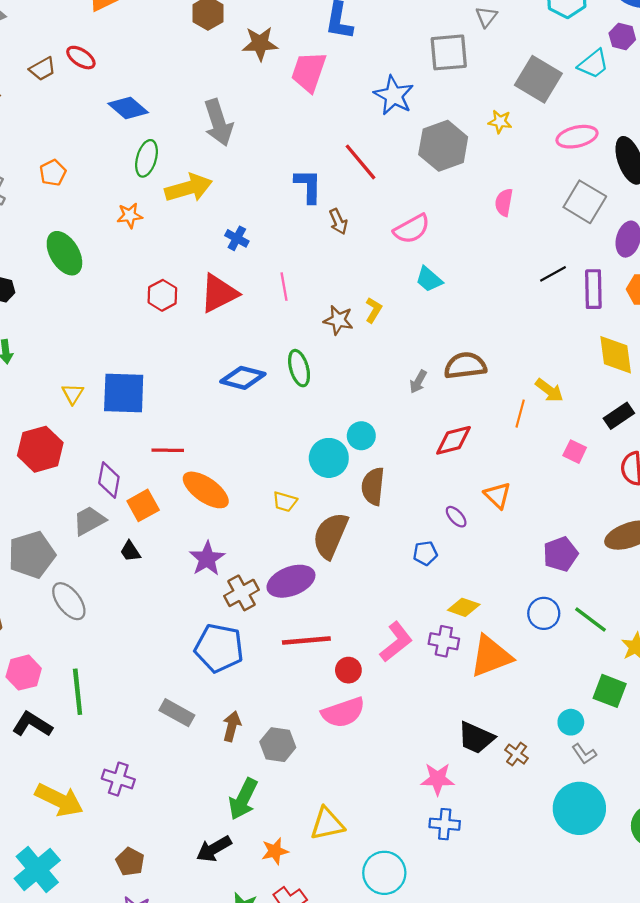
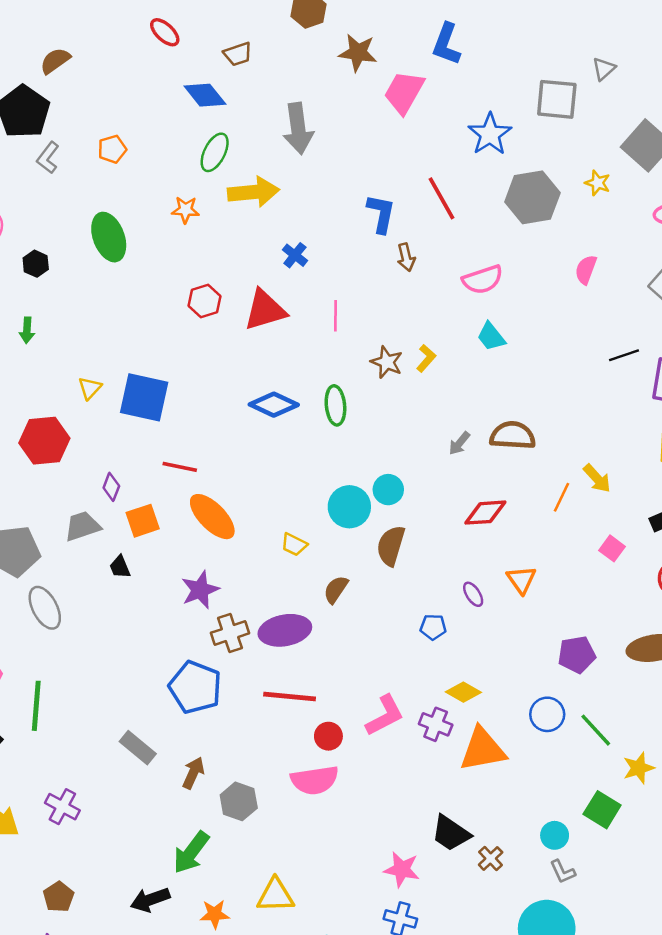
brown trapezoid: (42, 69) -> (238, 54), moved
purple diamond: (109, 480) -> (111, 487), size x0.7
brown semicircle: (330, 535) -> (336, 589), size x0.6

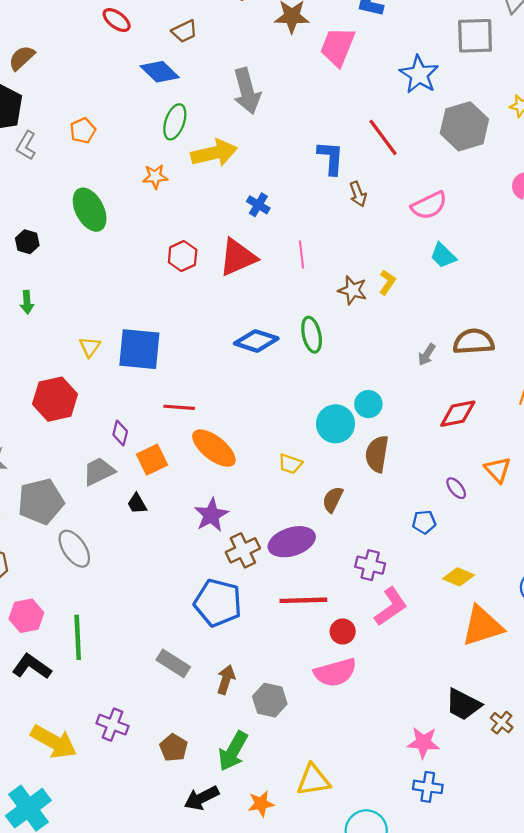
purple cross: (436, 724) -> (370, 565), moved
brown pentagon: (59, 897) -> (174, 748), moved

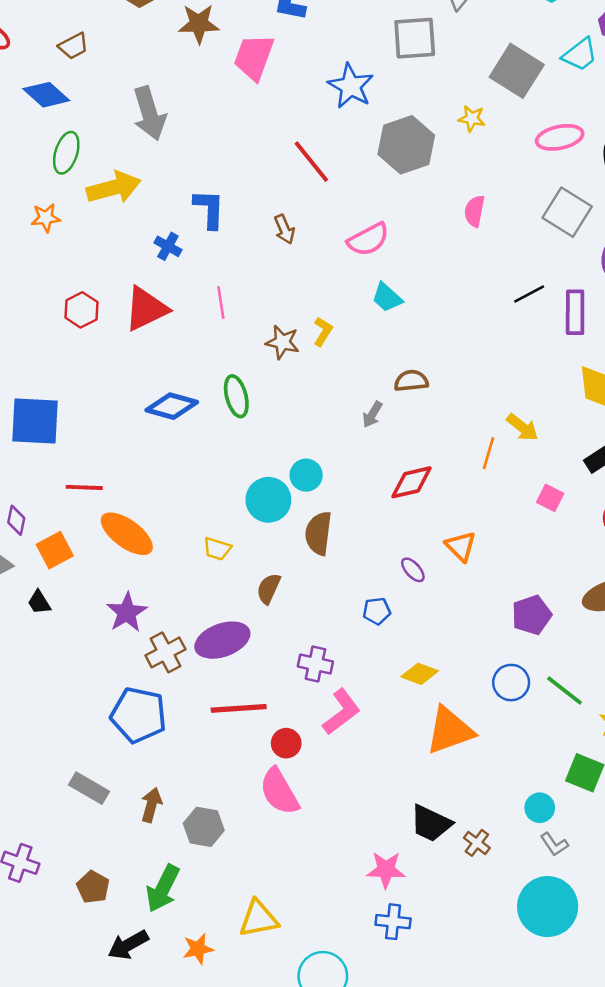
blue L-shape: (331, 158) -> (209, 209), moved
brown semicircle: (474, 342) -> (411, 381), moved, size x0.7
pink semicircle: (335, 672) -> (279, 791), turned 78

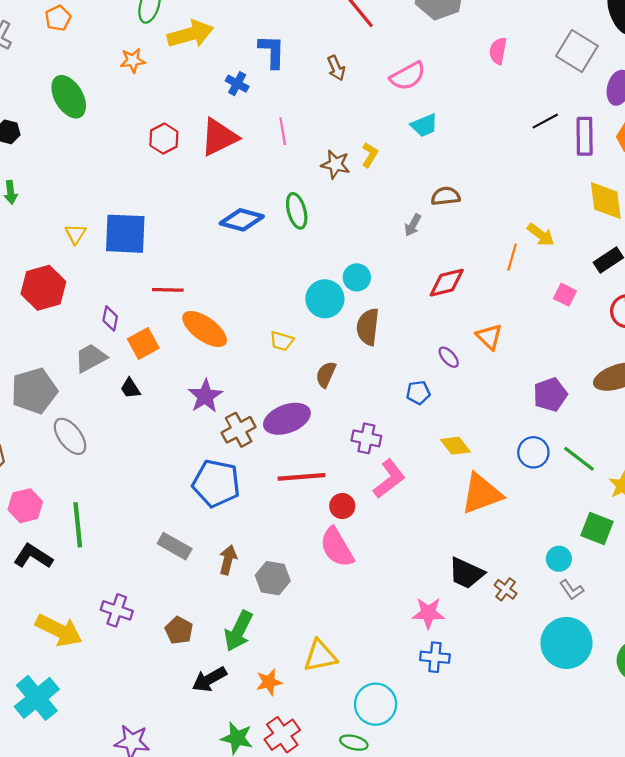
cyan trapezoid: (387, 297) -> (424, 125), turned -64
yellow diamond: (420, 674) -> (455, 446), turned 32

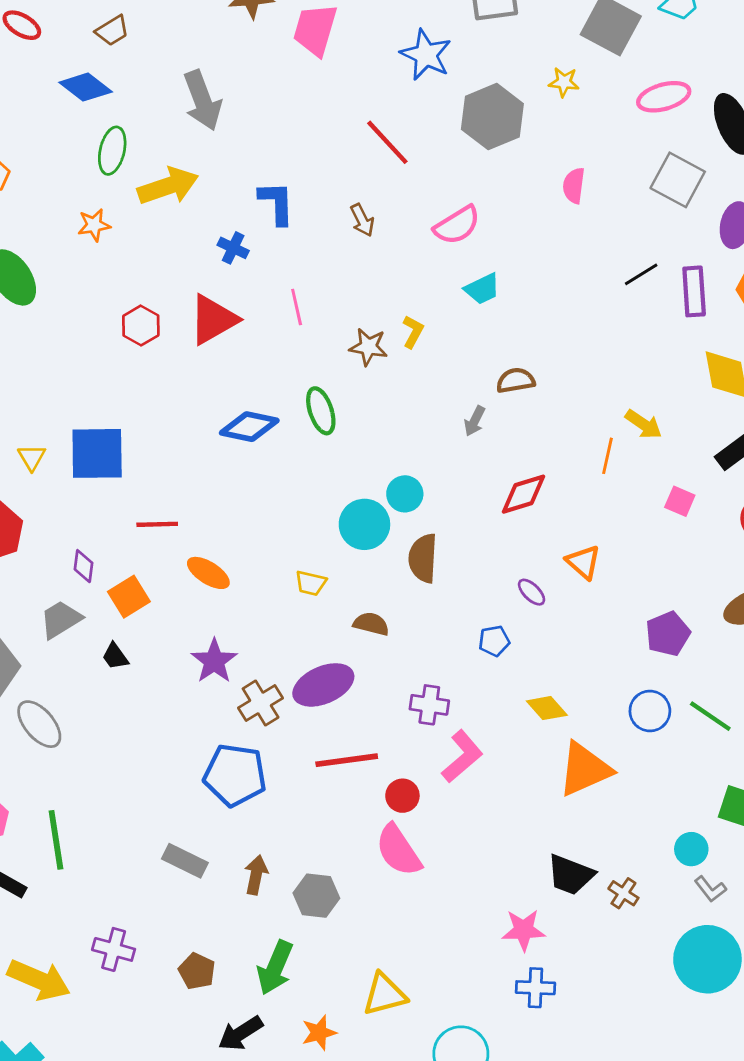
orange ellipse: (205, 329) -> (208, 573), size x0.7
brown semicircle: (326, 374) -> (371, 624), turned 84

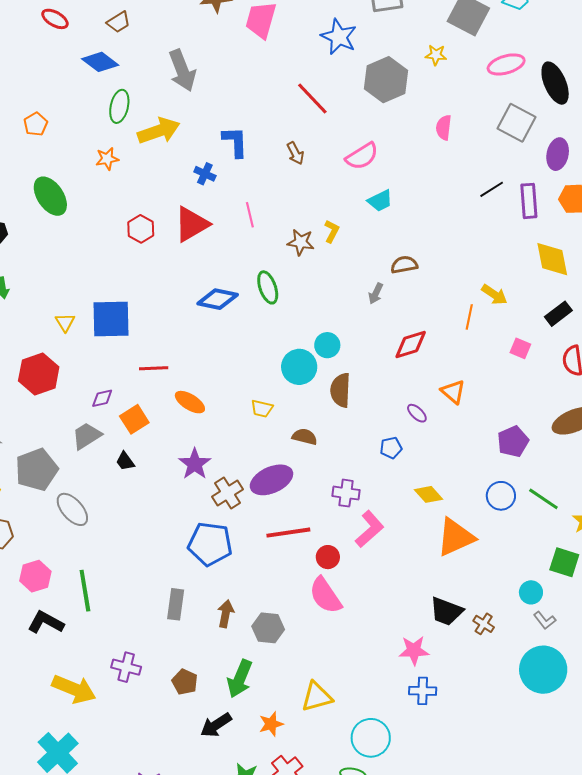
purple diamond: (83, 566) -> (102, 398), turned 70
gray rectangle: (185, 861) -> (176, 604), turned 72

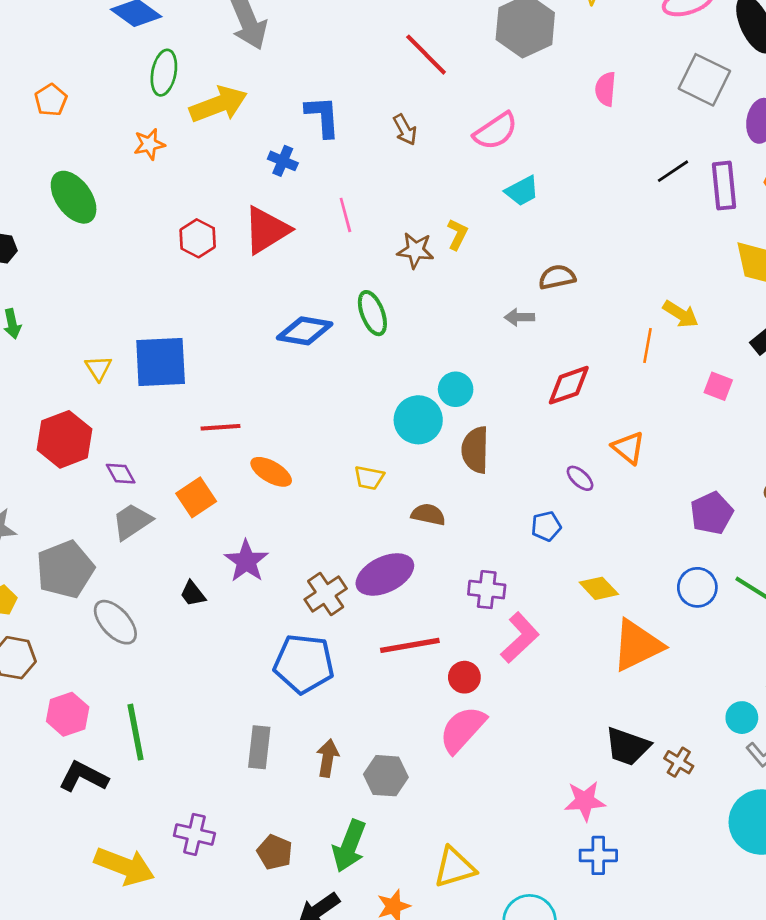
gray arrow: (376, 293) -> (519, 317), turned 65
purple diamond: (102, 398) -> (121, 474), moved, turned 75
black trapezoid: (125, 461) -> (193, 594), moved
purple star: (195, 464) -> (246, 561), moved
pink semicircle: (325, 595) -> (463, 729), turned 78

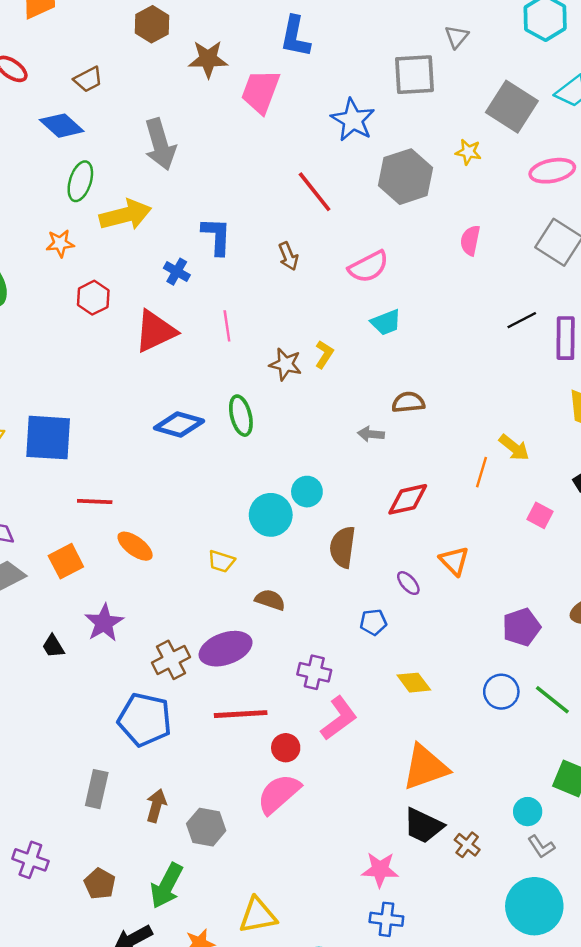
red hexagon: (198, 238) -> (93, 298), moved
brown semicircle: (475, 450) -> (343, 547), moved
orange triangle: (637, 645) -> (425, 767), moved

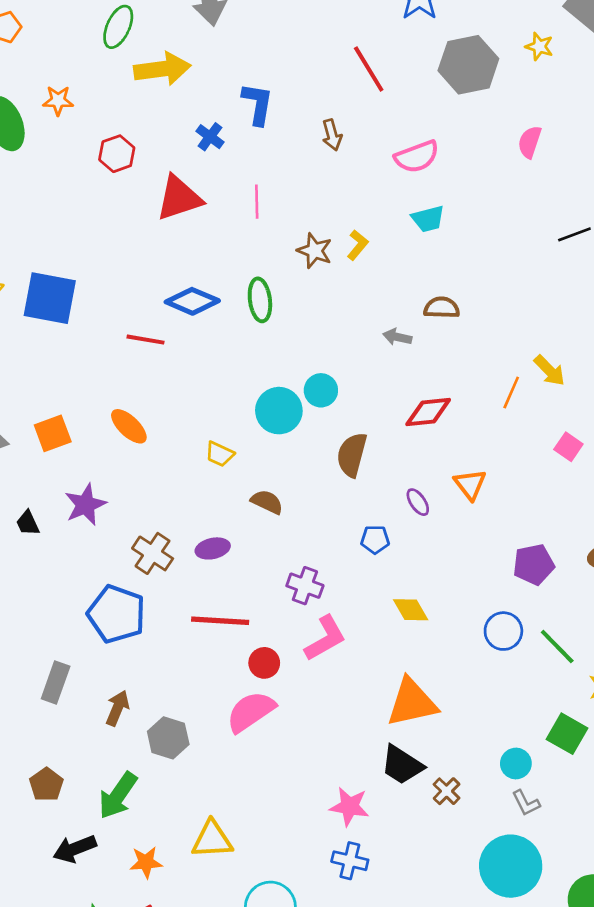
orange star: (60, 243) -> (58, 101), moved
red line: (95, 502) -> (146, 340), moved
purple ellipse: (226, 649) -> (213, 548), size x0.6
brown cross: (171, 660) -> (153, 553), turned -36

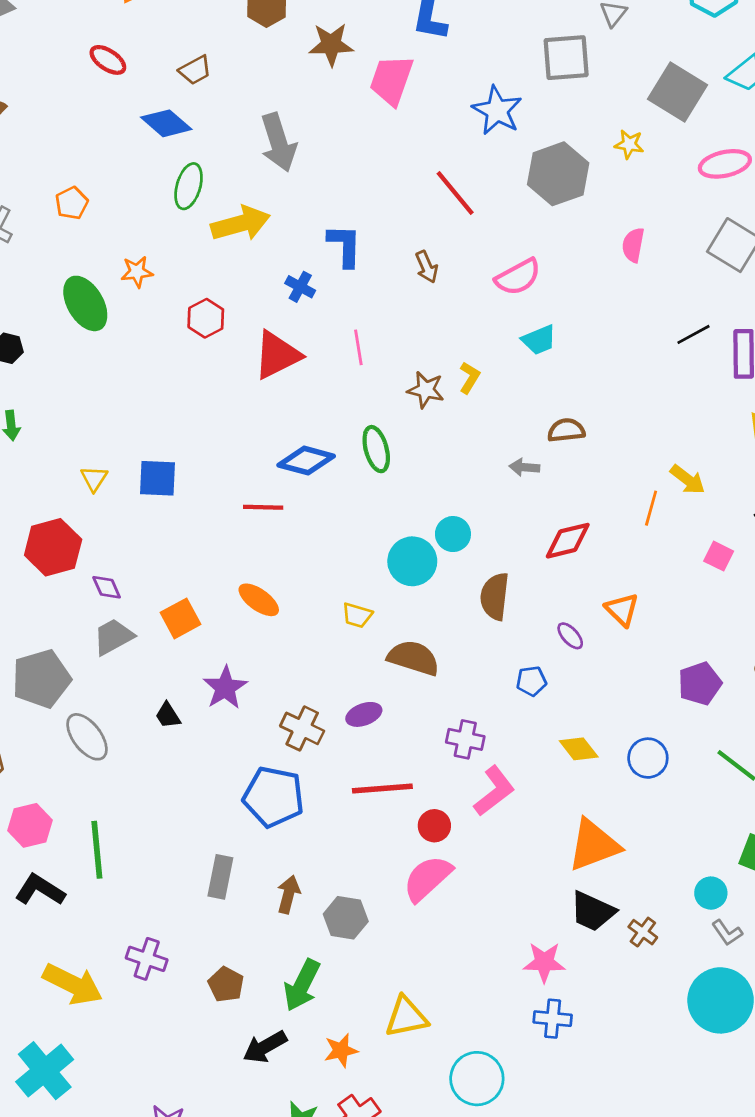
blue square: (50, 298) -> (158, 478), size x0.7
brown semicircle: (267, 502) -> (413, 658), size x1.5
blue circle: (503, 631) -> (648, 758), moved

